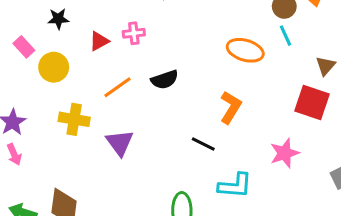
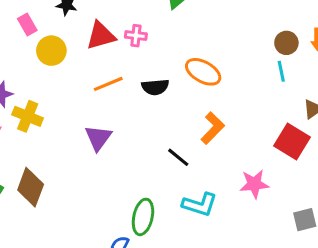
red triangle: (99, 41) -> (101, 36), size x1.5
orange ellipse: (245, 50) -> (203, 72), moved
yellow cross: (74, 119) -> (28, 116), moved

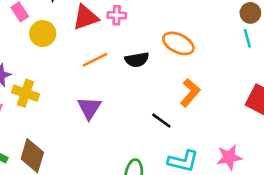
pink star: (254, 184) -> (229, 157), moved

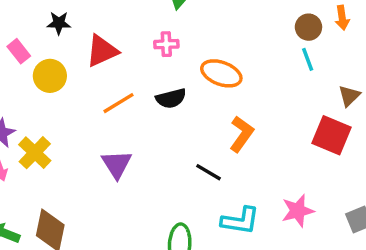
pink cross: (117, 15) -> (166, 44), moved
yellow cross: (25, 93) -> (35, 153), turned 30

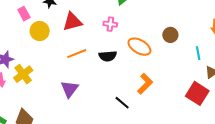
brown circle: (308, 27) -> (170, 35), moved
cyan line: (308, 59) -> (198, 53), moved

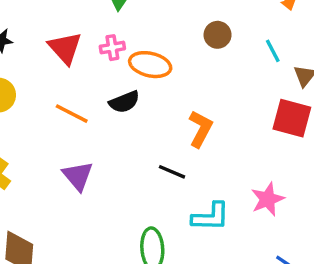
red triangle: (72, 22) -> (65, 48), moved, turned -40
orange ellipse: (139, 47) -> (150, 65), moved
orange line: (77, 54) -> (72, 114), turned 66

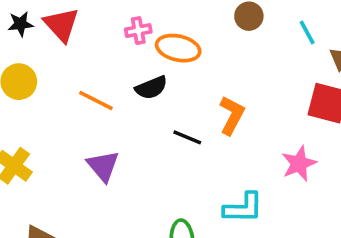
red triangle: (65, 48) -> (61, 25), moved
black line: (172, 172) -> (187, 137), moved
pink star: (268, 199) -> (299, 164), moved

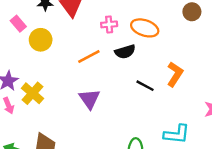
pink cross: (138, 31) -> (109, 24), moved
orange line: (96, 100) -> (89, 56), turned -60

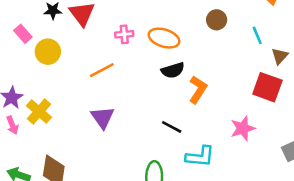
black semicircle: (125, 52) -> (173, 70), moved
black line: (145, 86) -> (172, 127), moved

